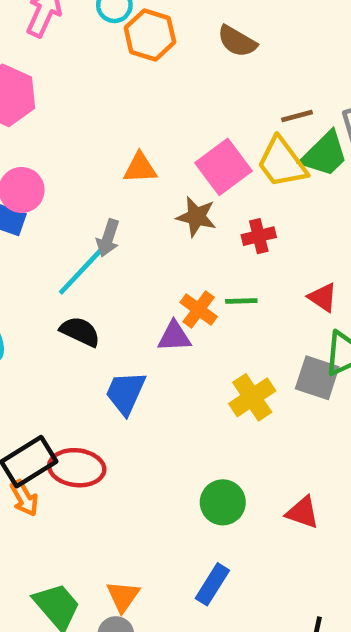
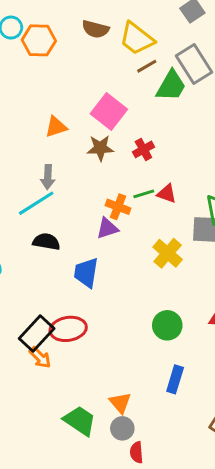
yellow trapezoid: (282, 163) -> (137, 39), moved
cyan line: (81, 271) -> (36, 203), turned 30
red triangle: (323, 297) -> (167, 194), moved

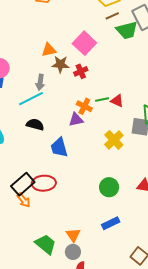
green trapezoid: (171, 86) -> (127, 30), turned 40
brown star: (100, 148) -> (60, 64), moved
red cross: (143, 149) -> (81, 71), moved
blue trapezoid: (86, 273) -> (59, 147), turned -30
blue rectangle: (175, 379) -> (111, 223), turned 42

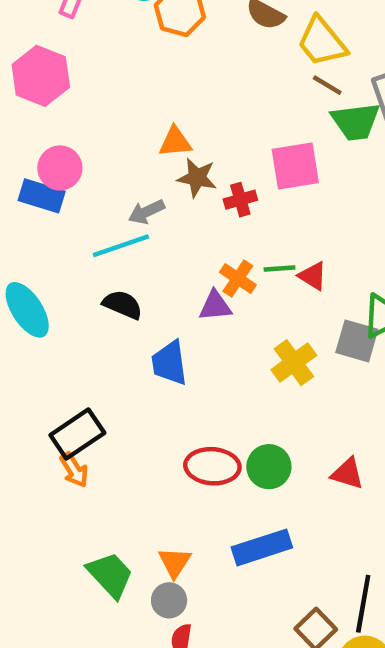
brown line: (112, 16) -> (327, 85), turned 48
pink square: (84, 43) -> (295, 166), moved, turned 30
gray arrow: (40, 82) -> (147, 212), turned 49
red ellipse: (44, 183) -> (212, 466), moved
blue rectangle: (111, 223) -> (262, 547), size x1.4

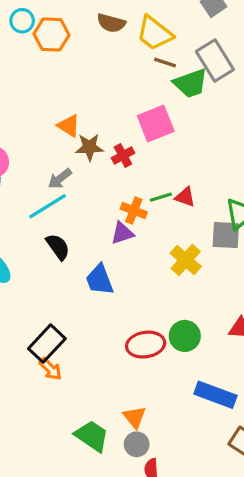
orange triangle: (175, 142) -> (69, 126), turned 50
black semicircle: (123, 305) -> (58, 247), turned 44
blue rectangle: (262, 547) -> (215, 395), moved, turned 51

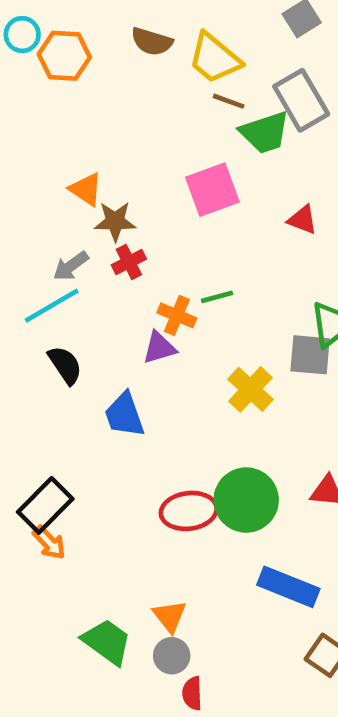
red cross: (123, 155) -> (129, 262), moved
red triangle: (185, 197) -> (302, 220), moved
green circle: (185, 336) -> (246, 500), size x1.4

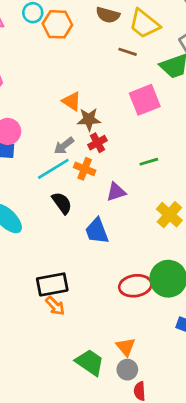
brown line: (229, 101) -> (128, 52), moved
orange cross: (177, 315) -> (85, 169), moved
black rectangle: (45, 505) -> (52, 284), turned 36

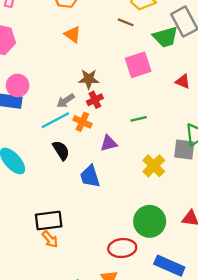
orange triangle: (72, 101) -> (72, 34), moved
red ellipse: (135, 286) -> (122, 248), moved

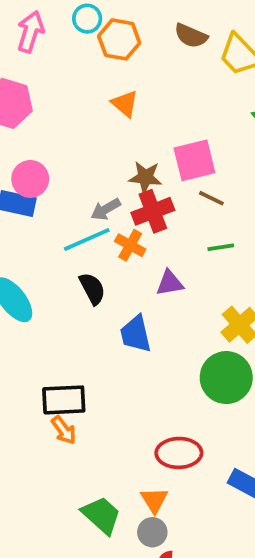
brown line: (126, 22) -> (211, 198), moved
pink square: (138, 65) -> (194, 160), moved
red cross: (95, 100) -> (153, 211), size x1.5
green circle: (150, 221) -> (226, 378), moved

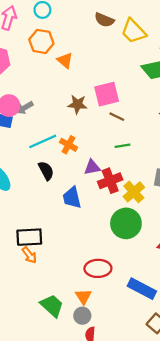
orange hexagon: (119, 39) -> (41, 41), moved
gray arrow: (106, 209) -> (25, 108), moved
red cross: (153, 211) -> (110, 181), moved

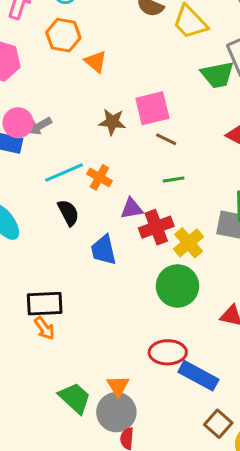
red ellipse: (98, 268) -> (168, 352), moved
gray circle: (82, 316) -> (116, 412), size x1.6

